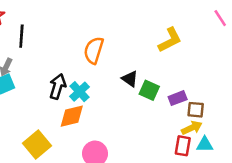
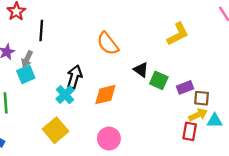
orange semicircle: (94, 50) -> (108, 44), turned -55
cyan cross: (80, 92) -> (65, 95), moved
orange diamond: (72, 116) -> (105, 95), moved
cyan triangle: (205, 145) -> (215, 121), moved

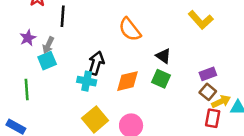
yellow L-shape: (178, 34) -> (201, 20), turned 75
green square: (159, 80) -> (161, 79), moved
cyan cross: (65, 95) -> (87, 81), turned -36
brown square: (202, 98) -> (208, 92), moved, turned 35
yellow square: (55, 130) -> (95, 119), moved

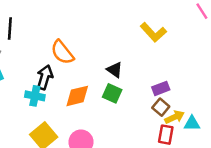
orange semicircle: (130, 29) -> (62, 52), moved

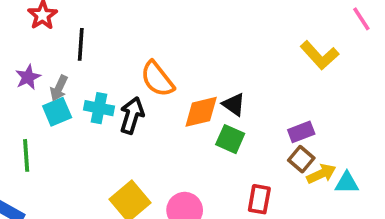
yellow L-shape: (153, 32) -> (319, 55), moved
cyan cross: (35, 96) -> (99, 108), moved
orange diamond: (77, 96) -> (201, 112), moved
red rectangle: (166, 135) -> (259, 199), moved

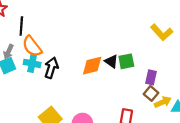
orange semicircle: (157, 79) -> (32, 46), moved
purple rectangle: (301, 132) -> (151, 77), turned -56
green square: (230, 139) -> (126, 61), moved, turned -35

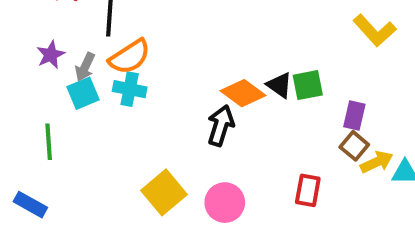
orange semicircle: (32, 46) -> (130, 57), turned -85
orange diamond: (92, 66) -> (243, 93), turned 50
black arrow: (51, 68) -> (221, 126), moved

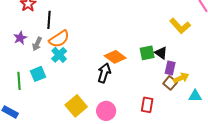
black triangle: (279, 85) -> (161, 53), moved
cyan cross: (130, 89) -> (59, 55), turned 35
cyan square: (83, 93) -> (38, 74), moved
yellow arrow: (377, 162) -> (181, 78), moved

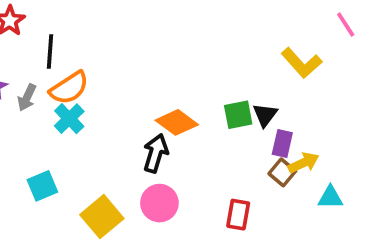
black triangle: (161, 53) -> (265, 115), turned 32
cyan square: (38, 74) -> (42, 186), moved
pink circle: (106, 111) -> (159, 203), moved

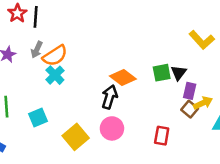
black line: (50, 51) -> (36, 17), moved
gray arrow: (27, 97) -> (37, 50), moved

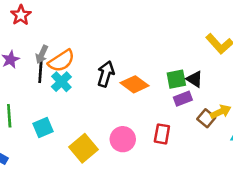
black line: (36, 17) -> (40, 71), moved
black triangle: (179, 73) -> (195, 79), turned -35
purple rectangle: (190, 91) -> (183, 99), moved, turned 56
black arrow: (110, 97) -> (106, 74), moved
red rectangle: (162, 136) -> (162, 134), moved

